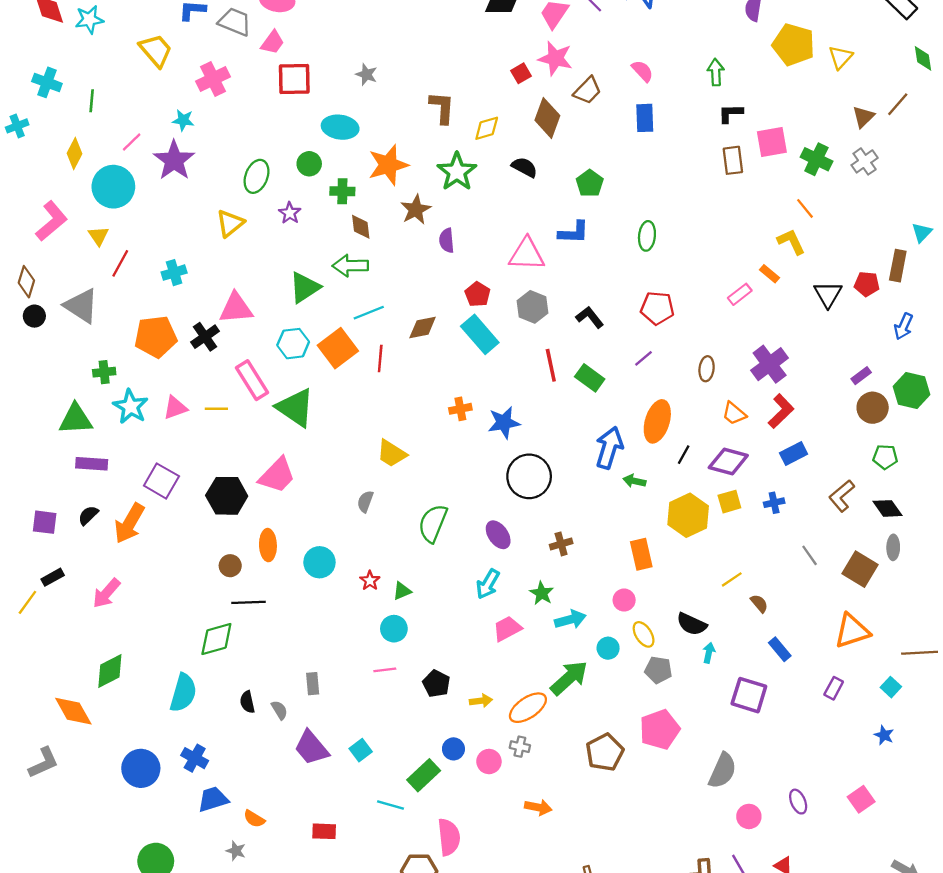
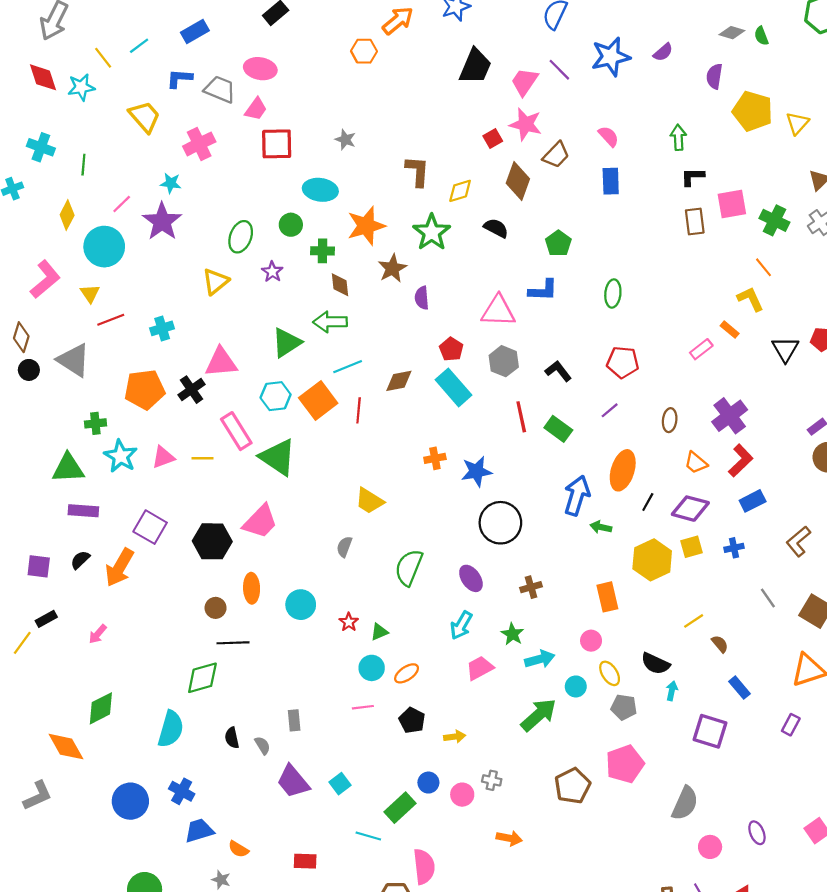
red line: (120, 263) -> (111, 320), turned 40
pink arrow: (106, 593) -> (98, 634), size x0.7
orange ellipse: (528, 708) -> (407, 673), moved, size x0.7

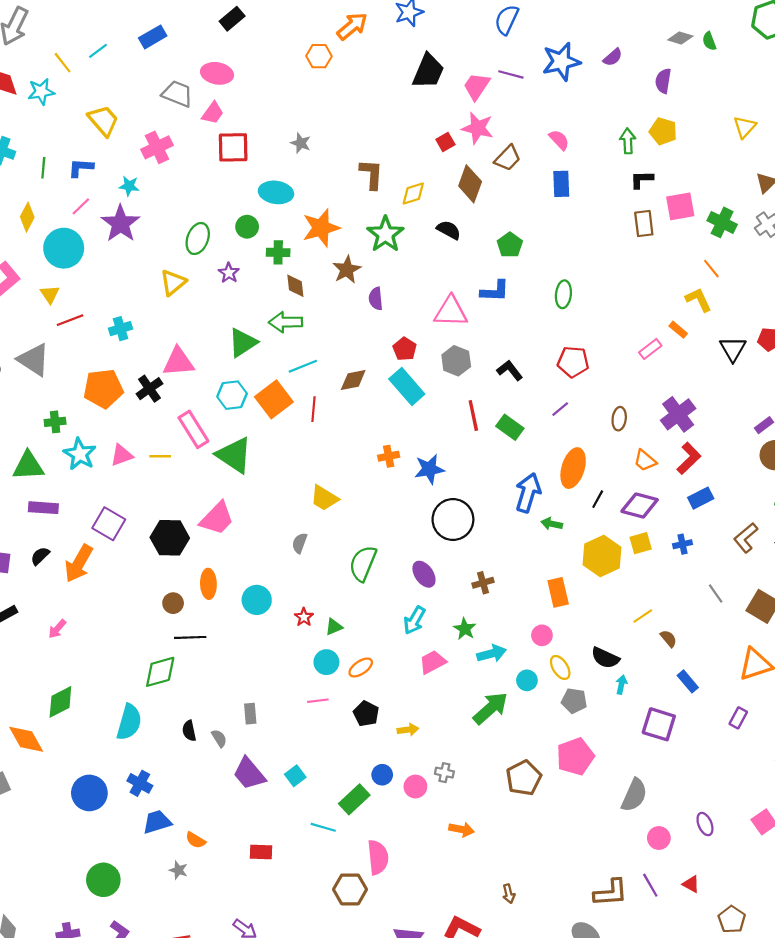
purple line: (559, 70) -> (511, 74), turned -30
blue L-shape: (180, 78) -> (81, 168), moved
yellow pentagon: (753, 111) -> (663, 131), moved, size x0.7

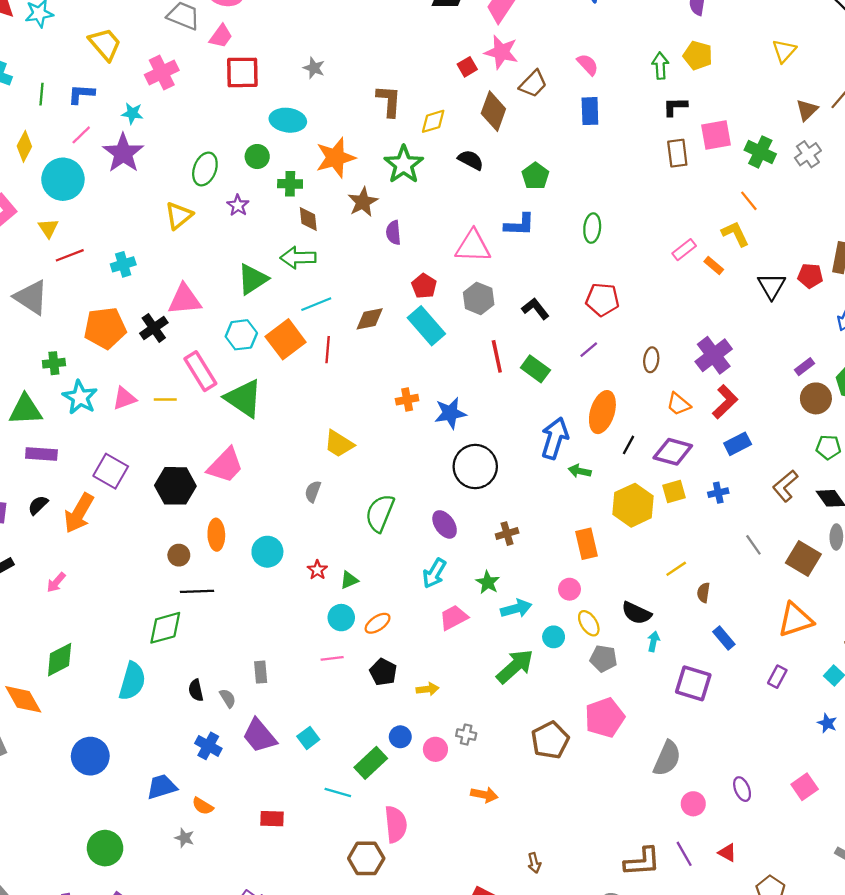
pink rectangle: (650, 349) -> (684, 250), moved
brown semicircle: (669, 639) -> (703, 593), turned -132
blue cross: (140, 783) -> (208, 746), moved

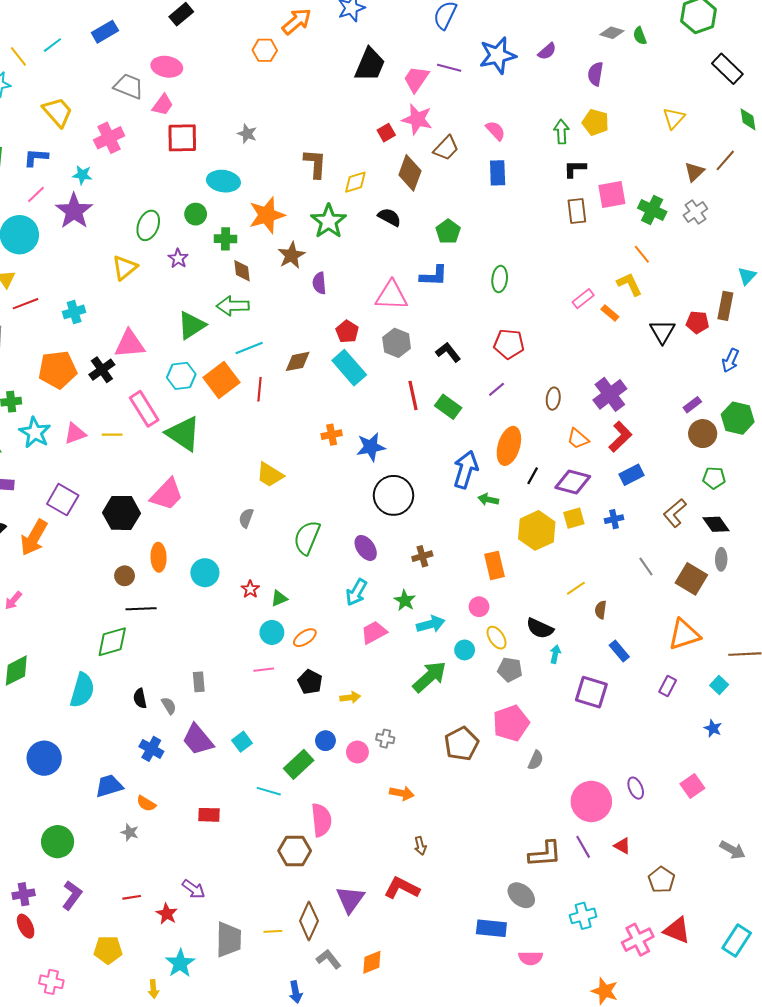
gray semicircle: (667, 758) -> (536, 760), moved, size x0.6
pink circle: (693, 804) -> (591, 801), size x1.8
brown arrow: (534, 863) -> (420, 846), moved

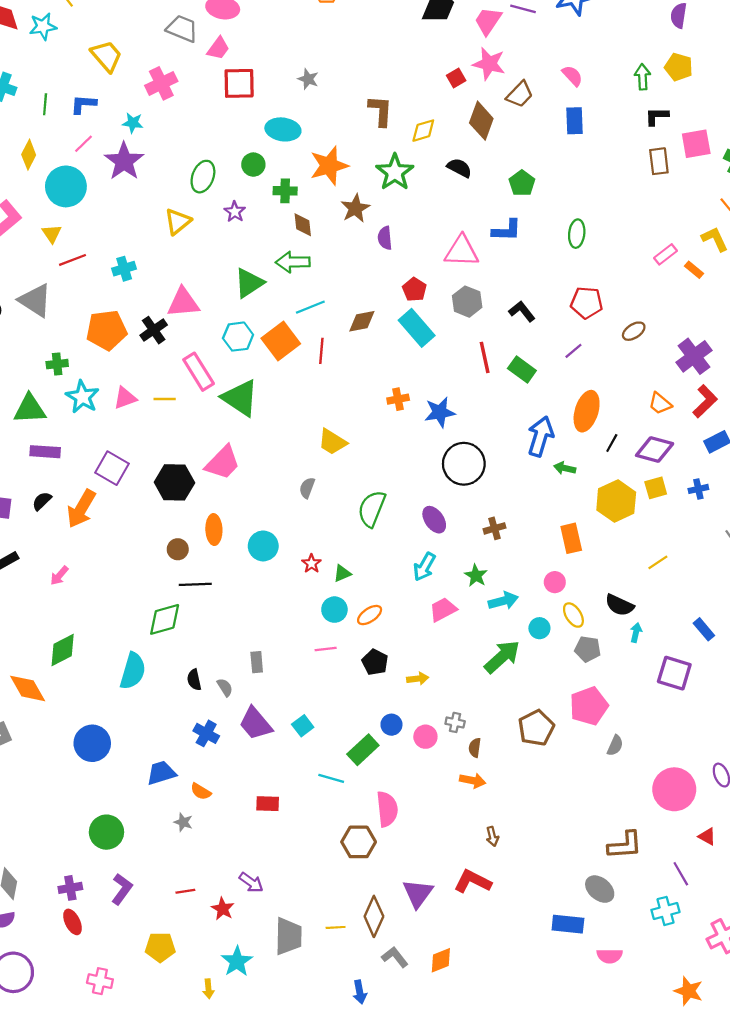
brown ellipse: (553, 399) -> (634, 331), moved, turned 50
brown semicircle: (601, 610) -> (475, 748), moved
purple line: (583, 847) -> (681, 874), moved

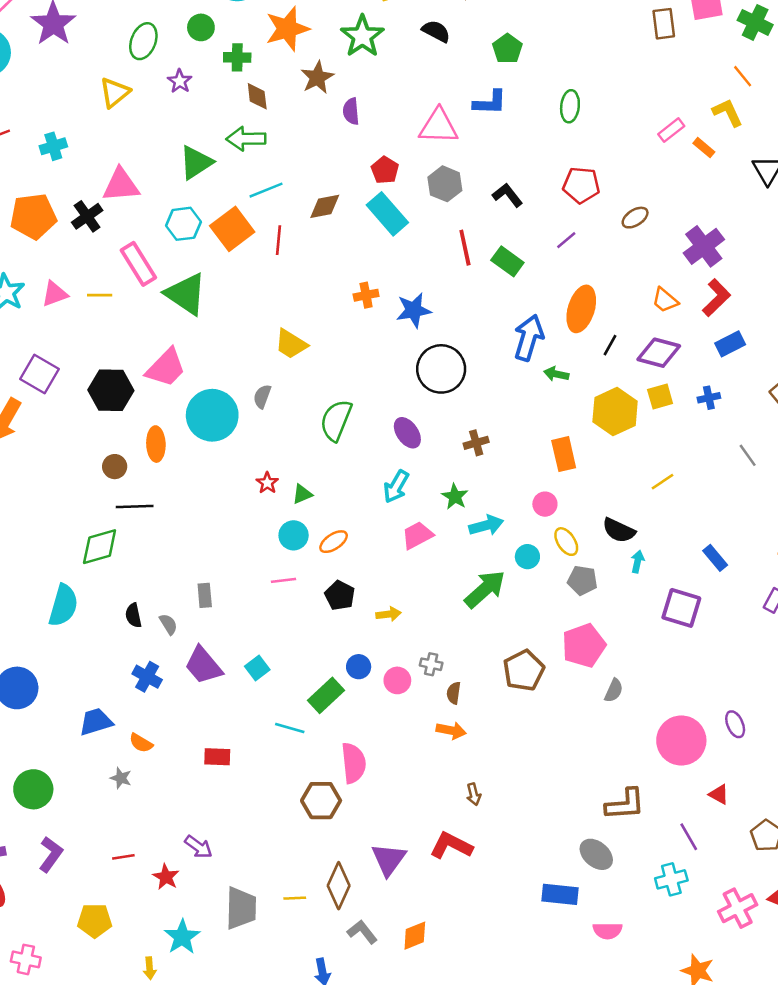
cyan circle: (263, 546) -> (212, 415), moved, size x1.5

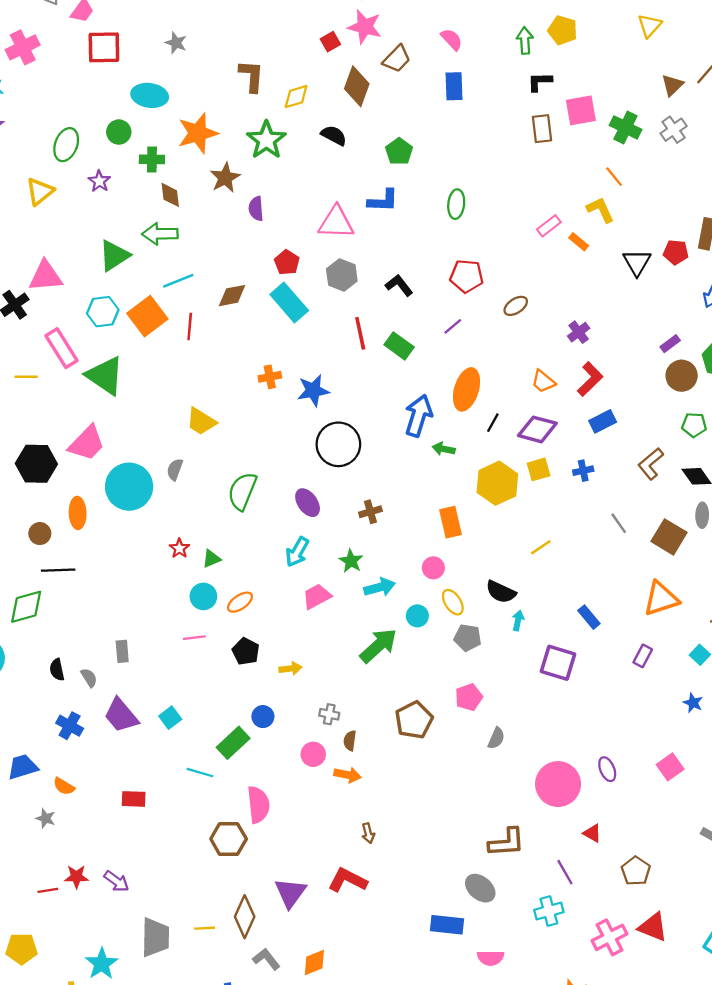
purple cross: (704, 246) -> (579, 332), size x0.6
pink pentagon: (584, 645) -> (469, 697), size x0.7
pink circle: (397, 680) -> (313, 754), moved
red star: (166, 877) -> (76, 877), moved, turned -30

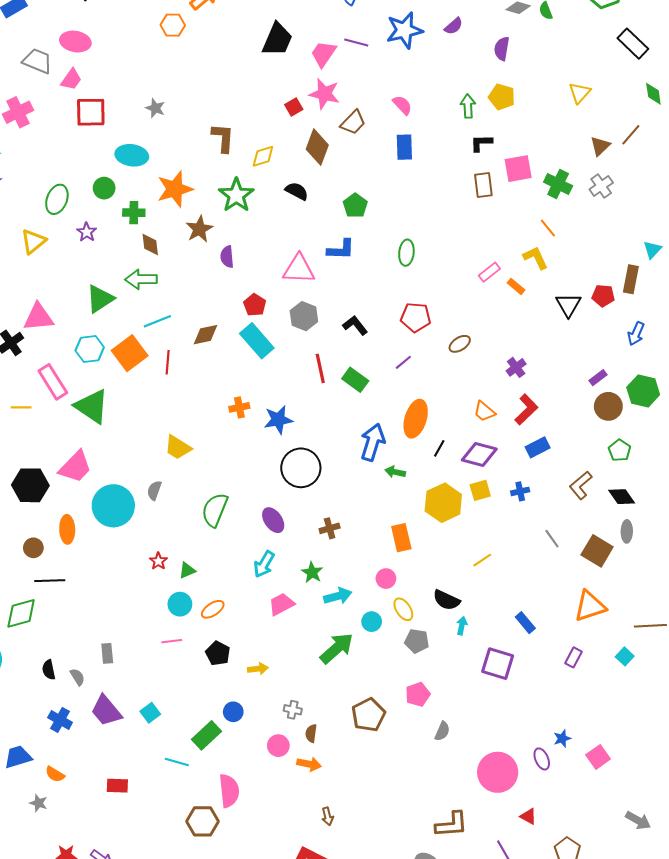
green pentagon: (694, 425) -> (620, 450), turned 30
blue star: (693, 703) -> (562, 738), moved, turned 30

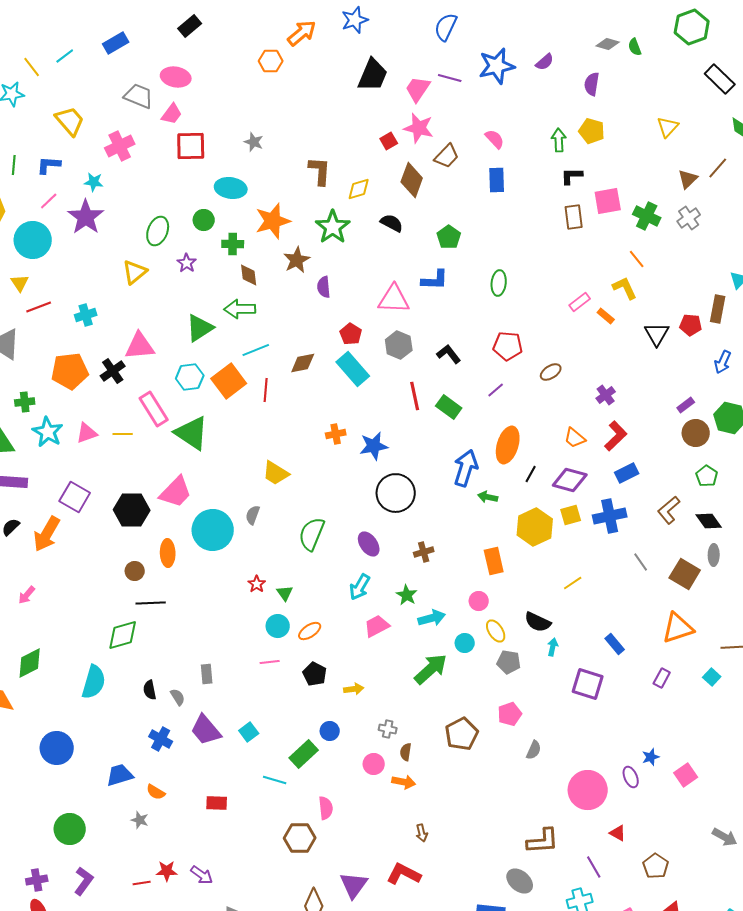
blue cross: (520, 491) -> (610, 516), size x1.8
green triangle: (187, 570) -> (285, 593), turned -42
pink semicircle: (229, 791) -> (326, 808), size x0.7

